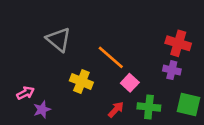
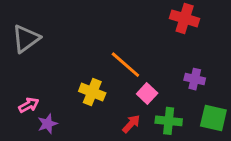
gray triangle: (59, 39) -> (26, 39), moved, turned 44
red cross: (178, 43) -> (185, 18), moved

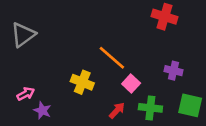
purple star: (47, 124) -> (42, 110), turned -30

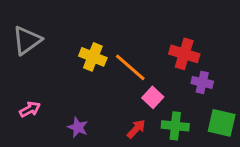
red cross: (165, 17) -> (184, 54), moved
yellow cross: (82, 82) -> (93, 57), moved
purple star: (42, 110) -> (78, 127), moved

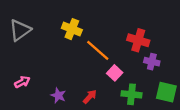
yellow cross: (93, 57) -> (72, 29), moved
red arrow: (136, 129) -> (90, 97), moved

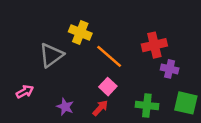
gray triangle: (20, 30) -> (51, 55), moved
red cross: (138, 40) -> (154, 45), turned -30
pink square: (115, 73) -> (108, 87), moved

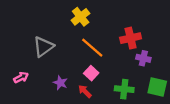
yellow cross: (80, 32) -> (81, 17), moved, turned 30
purple star: (65, 107) -> (60, 83), moved
red arrow: (100, 108) -> (85, 91), turned -88

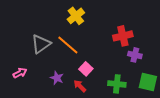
orange line: (92, 48) -> (68, 45), moved

